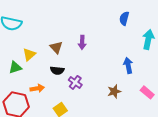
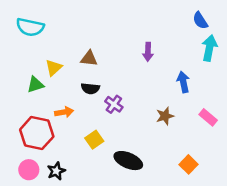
blue semicircle: (124, 18) -> (200, 20), moved, turned -48
purple arrow: (82, 42) -> (148, 52), moved
brown triangle: (56, 47) -> (89, 58), turned -40

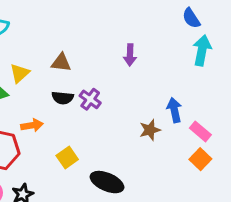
blue arrow: (183, 82) -> (174, 110), moved
purple cross: (114, 104) -> (90, 99), moved
orange square: (188, 164) -> (200, 159), moved

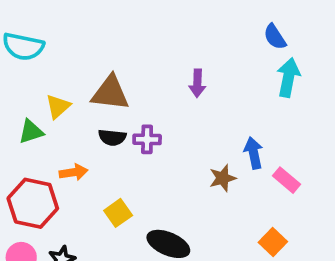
brown triangle: (61, 63) -> (110, 93), size x1.5
purple cross: (90, 99) -> (147, 139), turned -35
orange square: (200, 159) -> (273, 242), moved

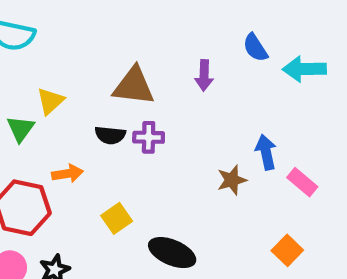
blue semicircle: (275, 37) -> (255, 48), moved
cyan arrow: (288, 77) -> (304, 69), turned -102
brown triangle: (110, 93) -> (134, 86), moved
green triangle: (31, 132) -> (21, 129), turned -36

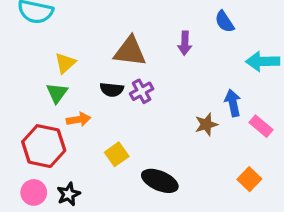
cyan arrow: (304, 69) -> (263, 61), moved
green triangle: (21, 129) -> (57, 93), moved
purple cross: (149, 137) -> (142, 91), turned -30

